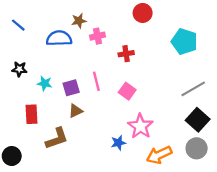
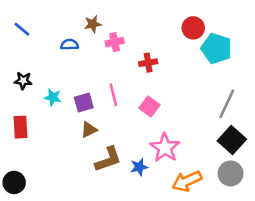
red circle: (143, 13) -> (193, 28), moved
blue semicircle: (59, 38) -> (70, 45), size x0.6
gray line: (193, 89) -> (227, 104), turned -35
red rectangle: (31, 114) -> (21, 127), moved
brown L-shape: (57, 138) -> (108, 159), moved

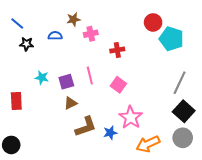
black star: (23, 81) -> (26, 44), moved

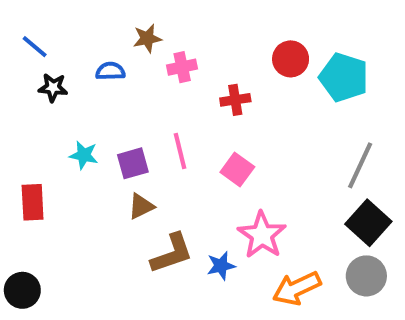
red circle: (153, 22) -> (291, 59), moved

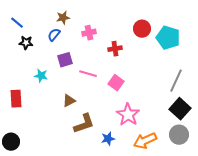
brown star: (147, 38) -> (63, 18), moved
blue semicircle: (110, 71) -> (54, 35), turned -48
pink line: (180, 151) -> (88, 74), turned -60
purple square: (133, 163) -> (65, 60), moved
blue star: (221, 266) -> (108, 139), moved

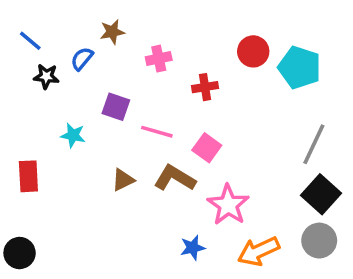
blue semicircle: (54, 35) -> (82, 59), moved
purple square: (65, 60) -> (116, 107), turned 35
brown L-shape: (84, 124) -> (175, 178), moved, turned -130

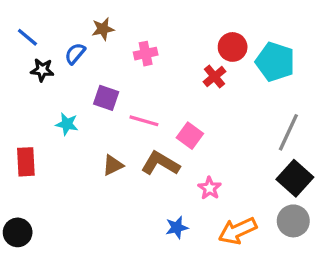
red cross: (205, 87) -> (215, 77), moved, turned -30
pink star: (228, 205) -> (210, 188), size x0.6

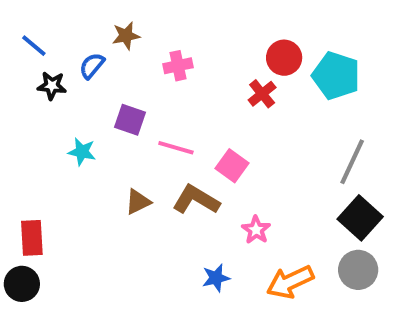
red rectangle: (26, 162) -> (32, 238), moved

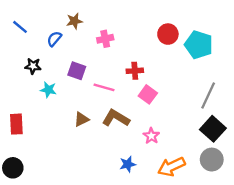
black star: (52, 86) -> (33, 66), moved
red cross: (262, 94) -> (135, 71), moved, turned 35
pink square: (232, 166) -> (148, 94), moved
red rectangle: (32, 238) -> (16, 124), moved

